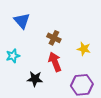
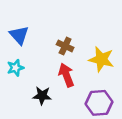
blue triangle: (22, 21) -> (19, 35), moved
yellow star: (84, 49) -> (101, 59), size x1.5

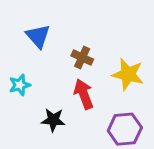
blue triangle: (19, 35) -> (38, 36), moved

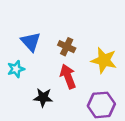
blue triangle: (38, 36) -> (31, 42), moved

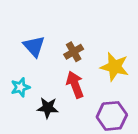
brown cross: (67, 47) -> (74, 52), turned 35
cyan star: (16, 69) -> (20, 87), moved

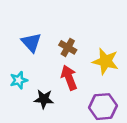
brown cross: (74, 52) -> (68, 47), turned -30

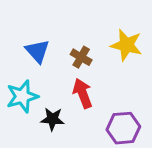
yellow star: (106, 61) -> (126, 45), moved
cyan star: (19, 80) -> (22, 96), size x1.5

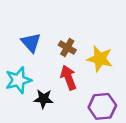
yellow star: (126, 45) -> (100, 59), moved

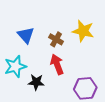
yellow star: (100, 59) -> (83, 31), moved

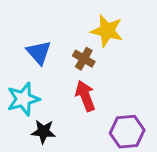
yellow star: (83, 31) -> (107, 31), moved
black star: (36, 82) -> (43, 132), moved

